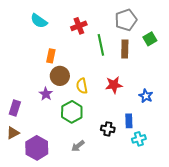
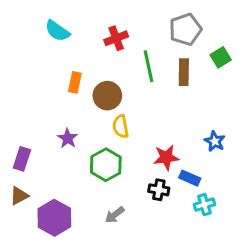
brown circle: (60, 76) -> (107, 96), moved
red star: (114, 85) -> (166, 157), moved
blue rectangle: (129, 121) -> (190, 178), turned -64

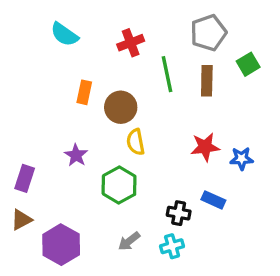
blue star: (215, 141) -> (242, 159), turned -30
red star: (166, 157) -> (205, 147), moved
cyan cross: (204, 205) -> (172, 246), moved

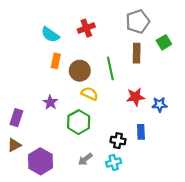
cyan semicircle: (64, 34) -> (50, 35), moved
green line: (167, 74) -> (110, 68), moved
yellow semicircle: (136, 142) -> (90, 94), turned 126
blue rectangle: (213, 200) -> (141, 132), turned 64

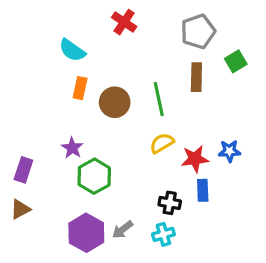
red cross: (86, 28) -> (124, 22), moved, turned -35
yellow semicircle: (90, 94) -> (162, 143), moved, turned -56
red star: (135, 97) -> (195, 159), moved
green hexagon: (79, 122) -> (94, 176), moved
purple hexagon: (40, 161) -> (86, 233), moved

